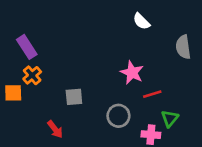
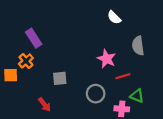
purple rectangle: (27, 47) -> (34, 38), moved
gray semicircle: (183, 47) -> (138, 46), moved
green triangle: (170, 118) -> (137, 96), turned -48

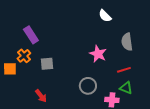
red line: (123, 76) -> (124, 70), moved
gray square: (60, 78) -> (47, 64), moved

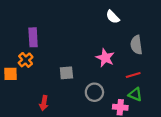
purple rectangle: (31, 35) -> (33, 37), turned 30
gray square: (47, 64) -> (66, 73), moved
red arrow: (41, 96) -> (44, 103), turned 48

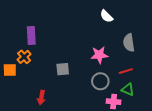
pink star: (105, 58) -> (99, 55), turned -30
gray circle: (94, 92) -> (100, 81), moved

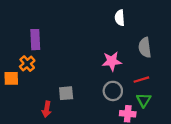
white semicircle: (106, 16) -> (120, 18), turned 40
gray square: (63, 69) -> (66, 93), moved
green triangle: (128, 89) -> (144, 100), turned 40

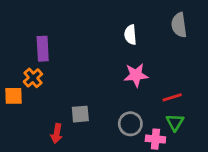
white semicircle: (120, 18) -> (130, 35), moved
gray semicircle: (145, 48) -> (179, 25), moved
gray circle: (113, 91) -> (130, 124), moved

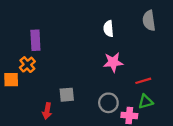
green triangle: (175, 122) -> (146, 102), turned 42

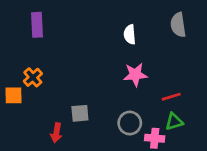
purple rectangle: (35, 40) -> (37, 25), moved

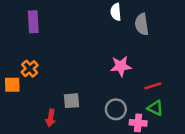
gray semicircle: (178, 25) -> (142, 24), moved
white semicircle: (130, 34) -> (116, 12), moved
green triangle: (174, 122) -> (155, 108), turned 42

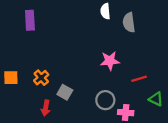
orange cross: (30, 69) -> (41, 78), moved
gray square: (71, 101) -> (65, 92), turned 35
green triangle: (155, 108) -> (156, 99), moved

